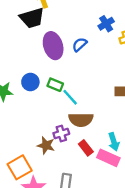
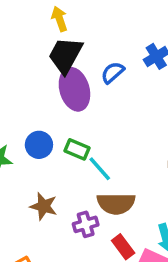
black trapezoid: (32, 18) -> (65, 55), moved, turned 135
blue semicircle: (80, 45) -> (113, 72), moved
brown star: (46, 145) -> (44, 206), moved

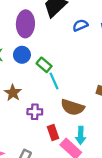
purple ellipse: (74, 89) -> (25, 24), moved
brown semicircle: (116, 203) -> (73, 107), moved

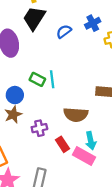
blue circle: (22, 55) -> (15, 95), moved
cyan line: (54, 81) -> (52, 79), moved, turned 30
brown star: (13, 93) -> (13, 115), turned 30

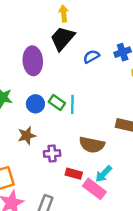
blue circle: (15, 95) -> (35, 104), moved
cyan arrow: (91, 141) -> (104, 174), turned 48
red rectangle: (62, 144) -> (74, 174), turned -49

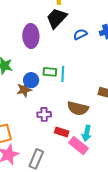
green rectangle: (57, 103) -> (50, 72), turned -32
blue circle: (35, 104) -> (31, 80), moved
brown star: (27, 136) -> (24, 90), moved
cyan arrow: (104, 174) -> (87, 133), turned -35

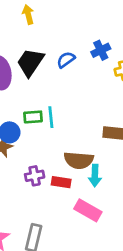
black trapezoid: (57, 18) -> (30, 62), moved
red rectangle: (62, 132) -> (61, 182), moved
cyan arrow: (87, 133) -> (95, 176), moved

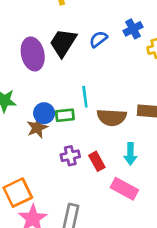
green rectangle: (33, 117) -> (65, 115), moved
brown semicircle: (79, 160) -> (112, 117), moved
red rectangle: (61, 182) -> (97, 161), turned 54

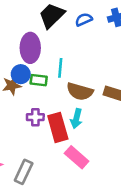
purple ellipse: (33, 54) -> (30, 48), moved
cyan arrow: (130, 154) -> (76, 119), moved
red rectangle: (97, 161) -> (58, 127), size x1.6

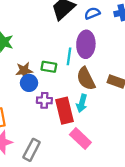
purple ellipse: (30, 48) -> (86, 44), moved
blue circle: (21, 74) -> (29, 83), moved
brown semicircle: (80, 91) -> (86, 79), turned 45

